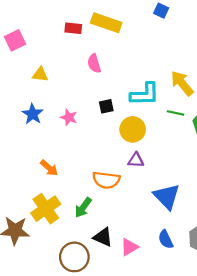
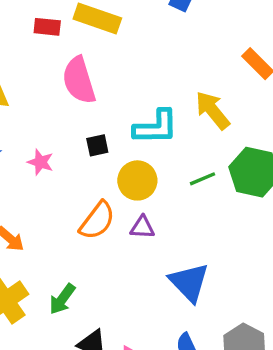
pink semicircle: (94, 63) -> (79, 80), size x1.6
green line: (175, 113) -> (202, 179), moved, turned -35
orange semicircle: (106, 180) -> (97, 221), moved, turned -60

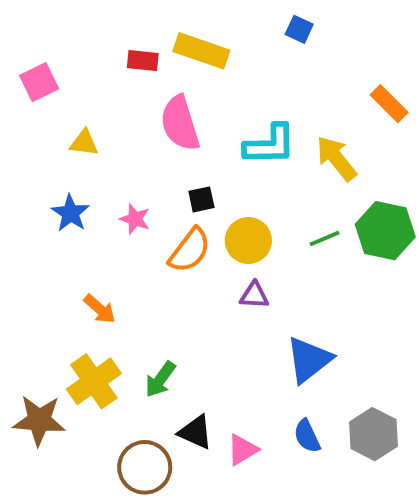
cyan L-shape: (156, 127) -> (270, 145), moved
orange semicircle: (97, 221) -> (190, 250), moved
blue triangle: (189, 282) -> (309, 360), turned 36

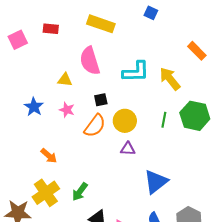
red rectangle: (143, 61) -> (51, 29), moved
yellow triangle: (84, 143) -> (65, 80), moved
green line: (325, 239) -> (164, 120), turned -56

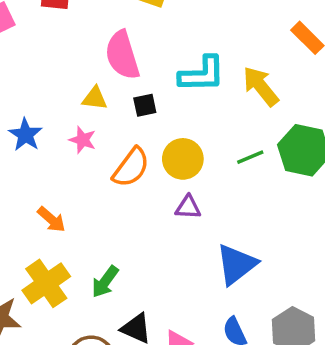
yellow triangle: (65, 80) -> (95, 98), moved
black square: (101, 100) -> (145, 105), moved
green line: (164, 120) -> (250, 157), turned 56

